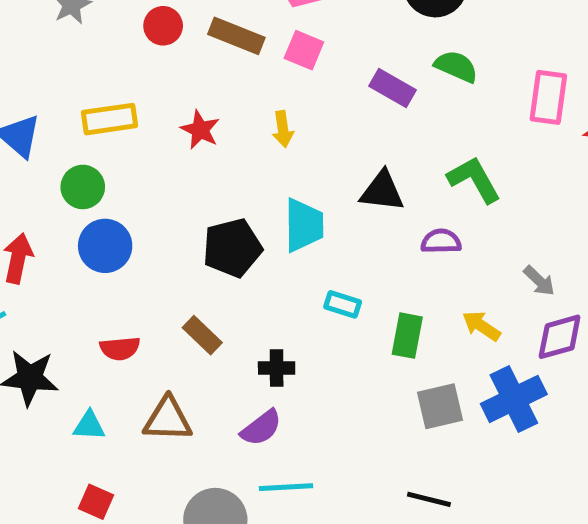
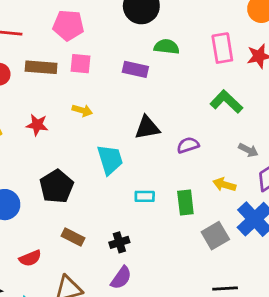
yellow arrow: (283, 129) -> (82, 110), turned -48
green L-shape: (474, 180) -> (226, 102), moved
black pentagon: (232, 248) -> (56, 186), moved

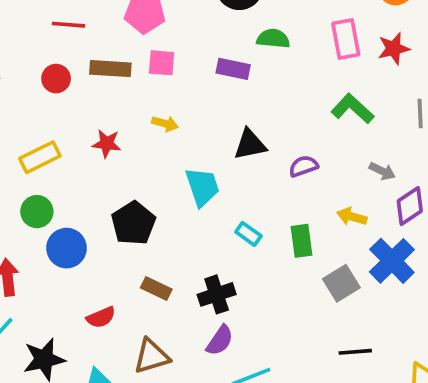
cyan rectangle: (145, 196) -> (248, 234), turned 36
black cross: (119, 242) -> (217, 294), size x1.4

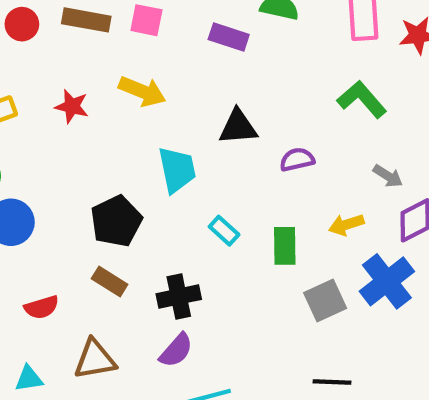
yellow arrow: (165, 124) -> (142, 91), size x1.5
yellow arrow: (352, 217) -> (346, 225), turned -40
black pentagon: (133, 223) -> (116, 221), moved

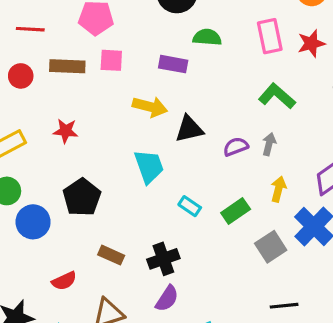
yellow arrow: (142, 91) -> (150, 107), moved
gray arrow: (388, 176) -> (269, 144), moved, turned -100
black pentagon: (116, 221) -> (82, 197), moved
yellow arrow: (346, 225) -> (278, 189), turned 130
green rectangle: (285, 246) -> (236, 211), turned 64

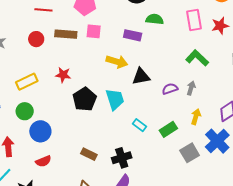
black pentagon: (82, 197) -> (85, 99), moved
red semicircle: (64, 281) -> (43, 161), moved

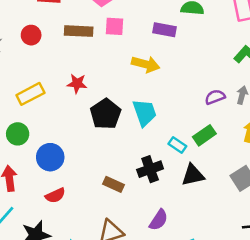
red circle: (36, 39) -> (31, 35), moved
black triangle: (141, 77) -> (193, 175), moved
green circle: (25, 111) -> (18, 134), moved
green rectangle: (168, 129) -> (204, 135), moved
black cross: (122, 158) -> (150, 169), moved

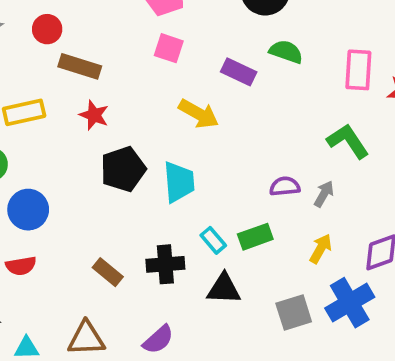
brown rectangle: (79, 31) -> (80, 66), moved

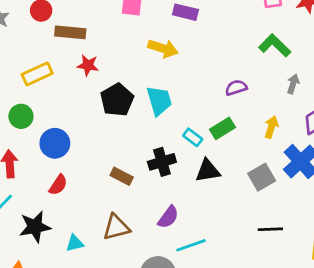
gray arrow: (324, 194) -> (293, 84), moved
red semicircle: (21, 266) -> (58, 185), turned -35

